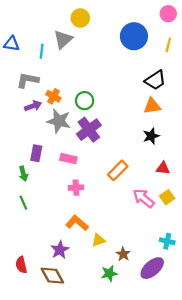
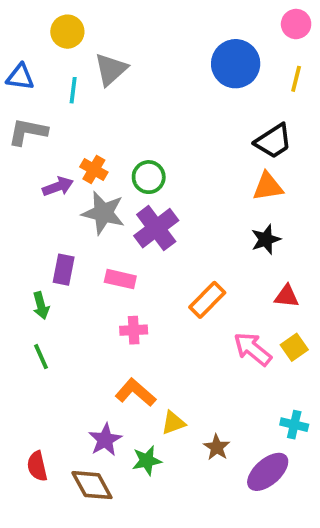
yellow circle: (80, 18) -> (67, 32), moved
gray L-shape: (28, 80) -> (28, 132), moved
green star: (109, 273) -> (147, 461), moved

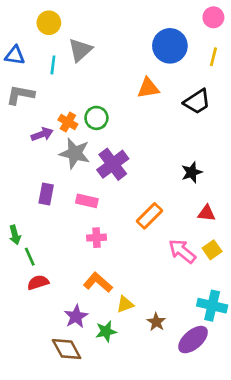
green circle: (149, 177) -> (96, 118), moved
orange triangle: (268, 187) -> (148, 88), moved
green arrow: (41, 306) -> (15, 235), moved
cyan cross: (294, 425) -> (212, 306), size x1.5
red semicircle: (37, 466) -> (38, 282), moved, turned 85

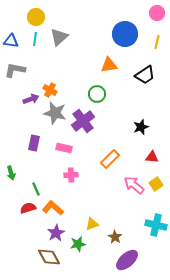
cyan line: (53, 65) -> (35, 39), moved
green circle: (96, 118) -> (97, 94), moved
green line: (30, 257) -> (36, 189), moved
orange L-shape: (98, 282) -> (53, 208), moved
purple ellipse: (193, 340) -> (127, 260), moved

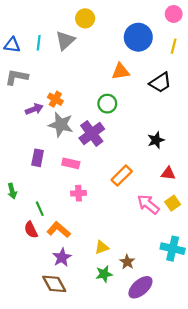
yellow circle: (36, 17) -> (85, 18), moved
red semicircle: (28, 208) -> (31, 230), turned -98
green star: (78, 244) -> (104, 274), moved

